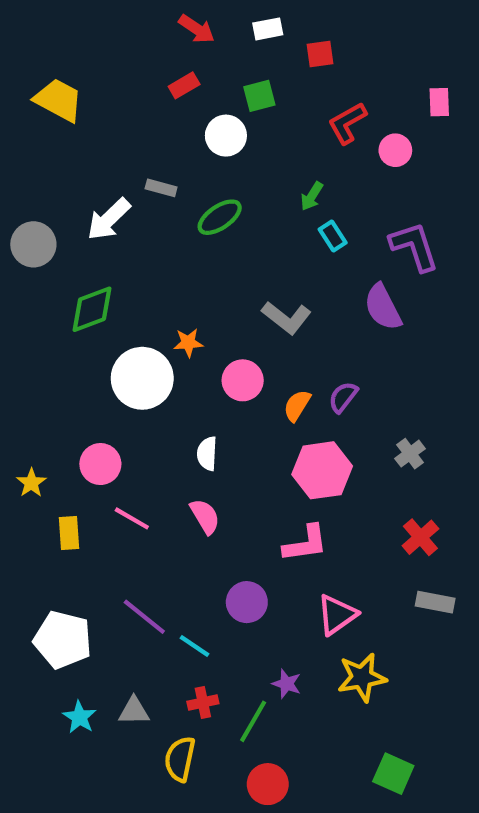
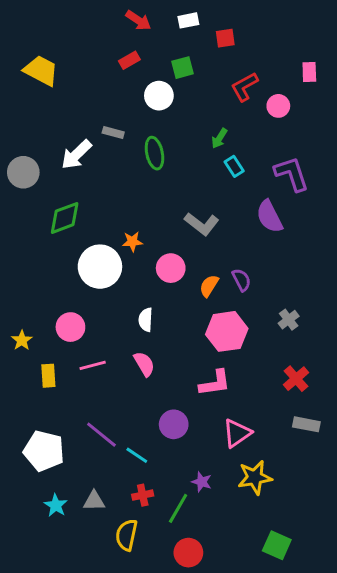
green ellipse: (220, 217) -> (154, 153), turned -68
purple semicircle: (343, 397) -> (241, 280), turned 115
pink line: (132, 518) -> (93, 365), turned -45

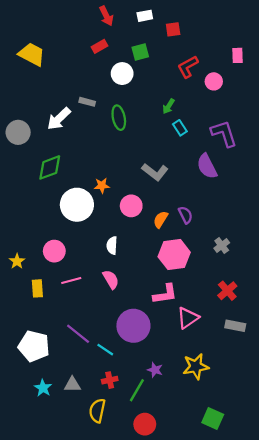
red arrow: (138, 20) -> (106, 16), turned 30
purple circle: (174, 424) -> (133, 326), size x1.5
pink triangle: (237, 433) -> (188, 318), moved

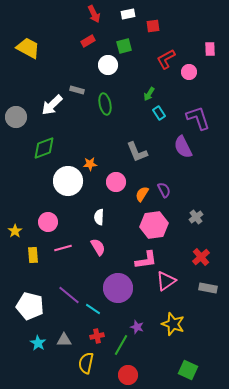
gray L-shape: (155, 172) -> (137, 152), turned 30
yellow star: (196, 366) -> (173, 324), turned 30

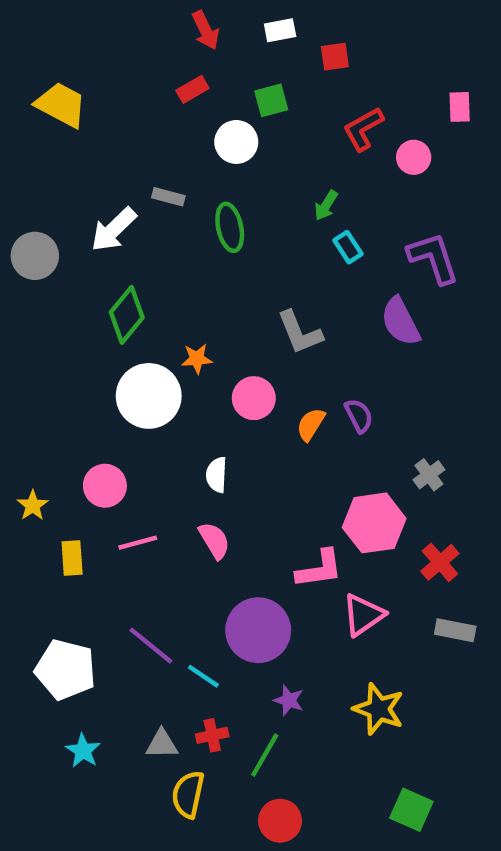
green diamond: (44, 148) -> (127, 315), moved, turned -30
pink hexagon: (154, 225) -> (374, 523), moved
purple star: (137, 327) -> (289, 700), moved
gray triangle: (64, 340) -> (162, 744), moved

